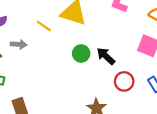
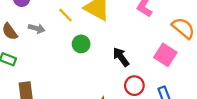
green circle: (81, 54) -> (81, 44), moved

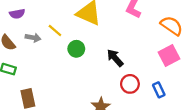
yellow line: (65, 15) -> (55, 31), moved
pink square: (165, 55) -> (169, 56), moved, turned 35

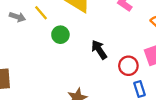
red circle: (130, 84) -> (128, 66), moved

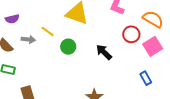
red circle: (128, 66) -> (131, 34), moved

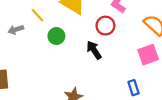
red circle: (131, 34) -> (105, 26), moved
gray arrow: (28, 39) -> (16, 30), moved, turned 144

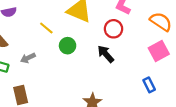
gray arrow: (16, 30) -> (28, 58), moved

